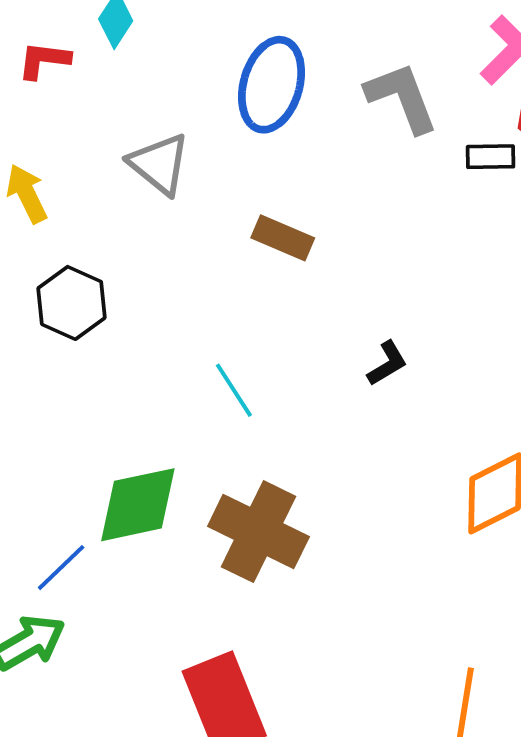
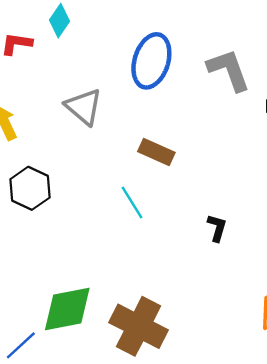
black L-shape: (387, 363) -> (217, 228), turned -44
cyan line: (234, 390) -> (132, 202), moved

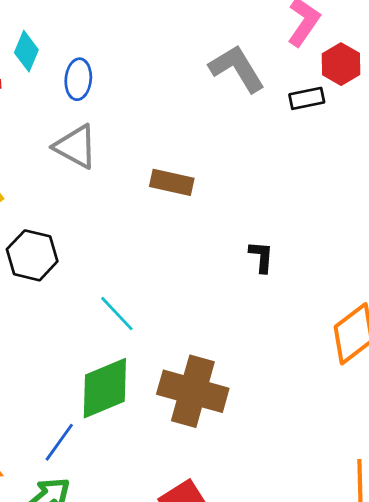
blue ellipse: (151, 61) -> (78, 79), moved, size x0.6
cyan line: (132, 202) -> (117, 314), moved

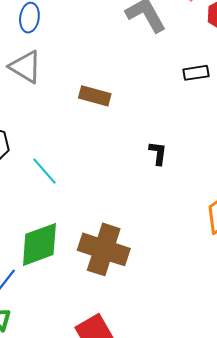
black rectangle: (307, 98) -> (196, 73), moved
cyan line: (117, 314) -> (45, 171), moved

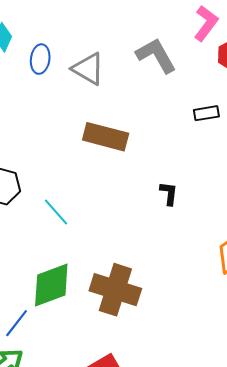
gray triangle: (25, 67) -> (88, 69), moved
brown rectangle: (95, 96) -> (106, 137), size x1.4

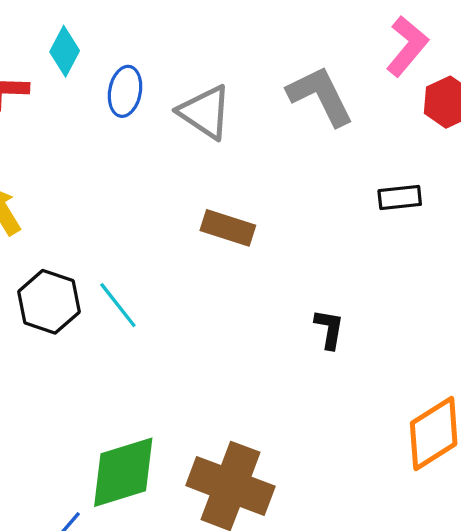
brown rectangle: (106, 137) -> (228, 228), size x0.7
cyan line: (56, 212) -> (118, 305), moved

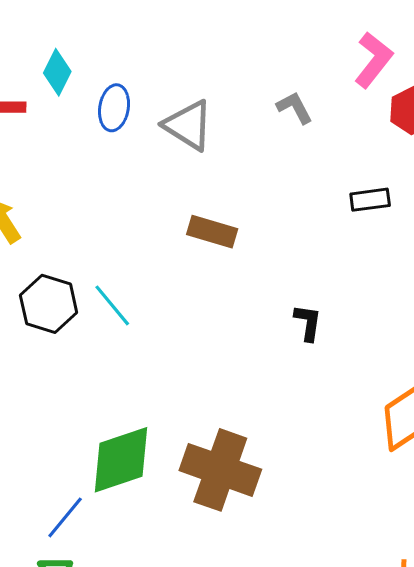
gray L-shape: (320, 96) -> (295, 108), size x0.6

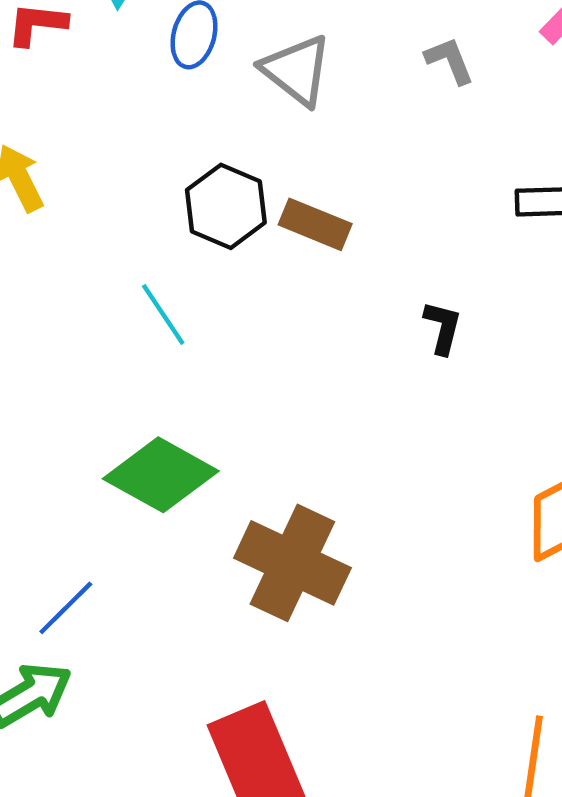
black hexagon: (49, 304) -> (226, 206), moved
black L-shape: (308, 323) -> (443, 327), moved
green diamond: (121, 460) -> (161, 475), moved, turned 42

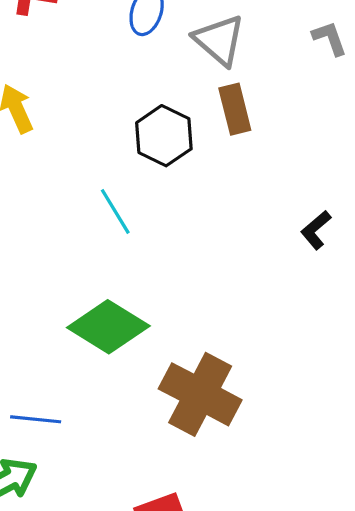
brown rectangle: (315, 224) -> (235, 109), moved, turned 51
black L-shape: (443, 327) -> (316, 230), turned -147
blue line: (66, 608) -> (36, 419), turned 48

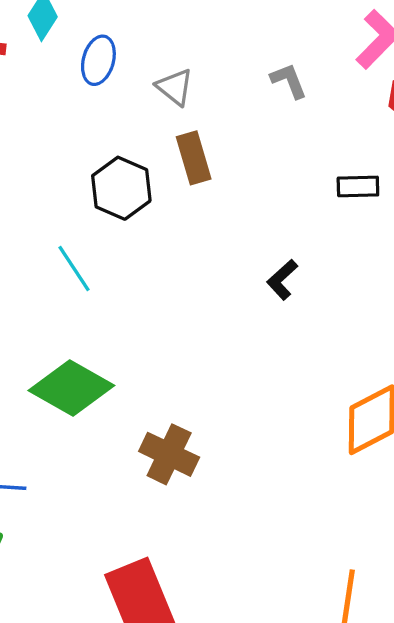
gray triangle: (219, 40) -> (175, 87), size x0.7
brown cross: (200, 394) -> (169, 454), size x0.7

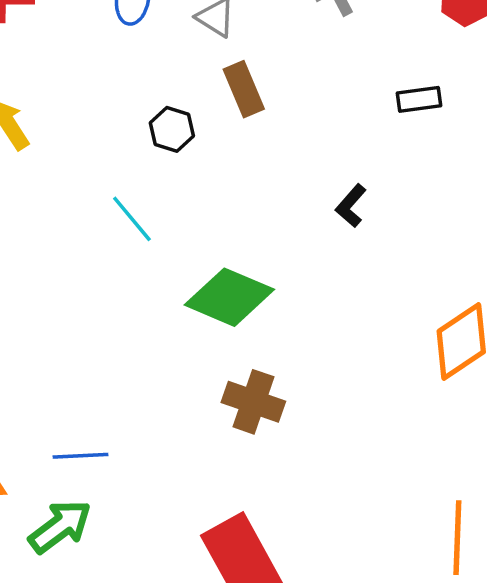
black hexagon: (121, 188) -> (172, 129), size x0.7
green diamond: (71, 388) -> (229, 297), moved

